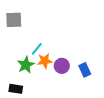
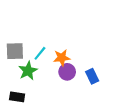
gray square: (14, 20) -> (15, 51), moved
orange star: (45, 61) -> (62, 58), moved

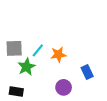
purple circle: (67, 72) -> (64, 87), moved

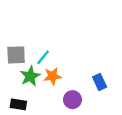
orange star: (58, 54) -> (52, 76), moved

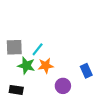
green star: (30, 76) -> (26, 66), turned -30

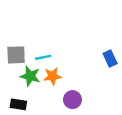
cyan line: (38, 49) -> (43, 57), turned 40
blue rectangle: (86, 71) -> (110, 58), moved

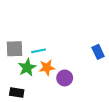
green star: (30, 76) -> (27, 68), turned 30
purple circle: (72, 100) -> (65, 78), moved

